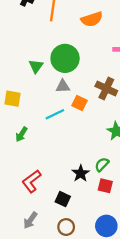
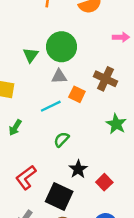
green semicircle: (102, 164) -> (62, 139), moved
red square: (105, 186) -> (104, 182), turned 32
black square: (63, 199) -> (59, 197), size x1.6

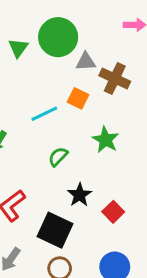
gray triangle: (59, 76) -> (86, 62), moved
green star: (116, 124) -> (106, 140), moved

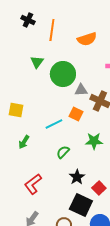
green triangle: (18, 48) -> (37, 62), moved
green star: (106, 140) -> (94, 141), turned -30
black square: (55, 230) -> (81, 205), moved

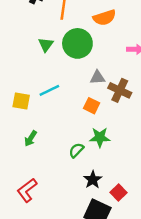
green circle: (63, 74) -> (77, 43), moved
cyan line: (54, 124) -> (49, 90), moved
green star: (94, 141) -> (100, 137), moved
red L-shape: (33, 184) -> (27, 190), moved

